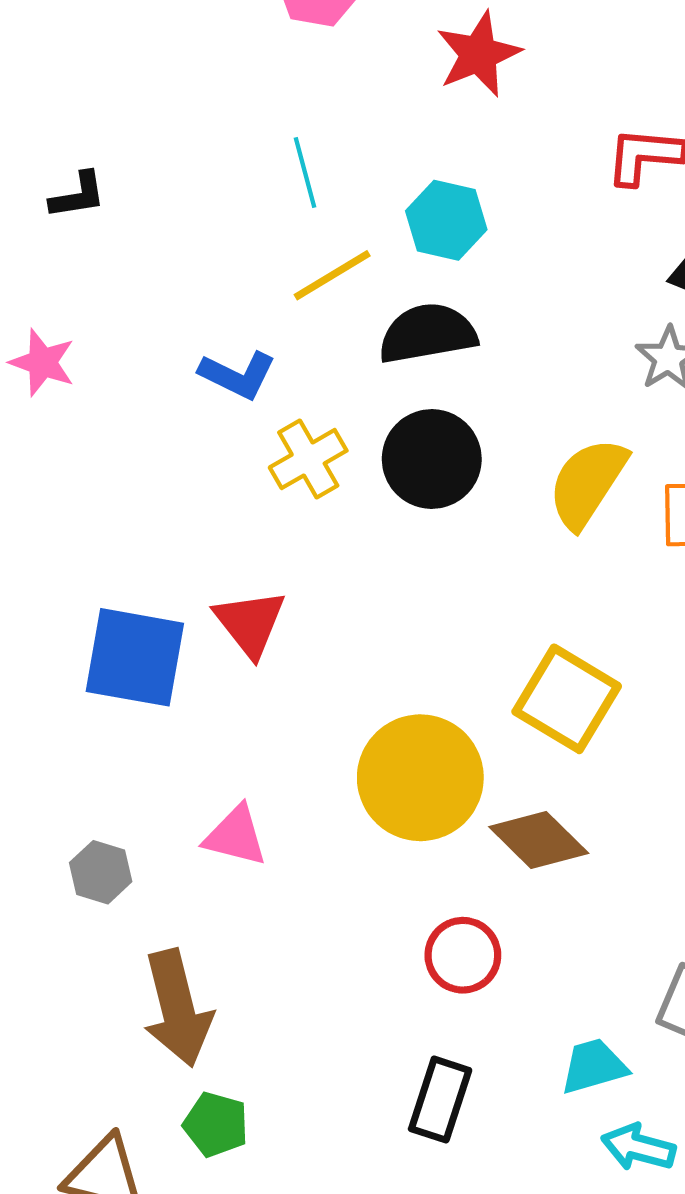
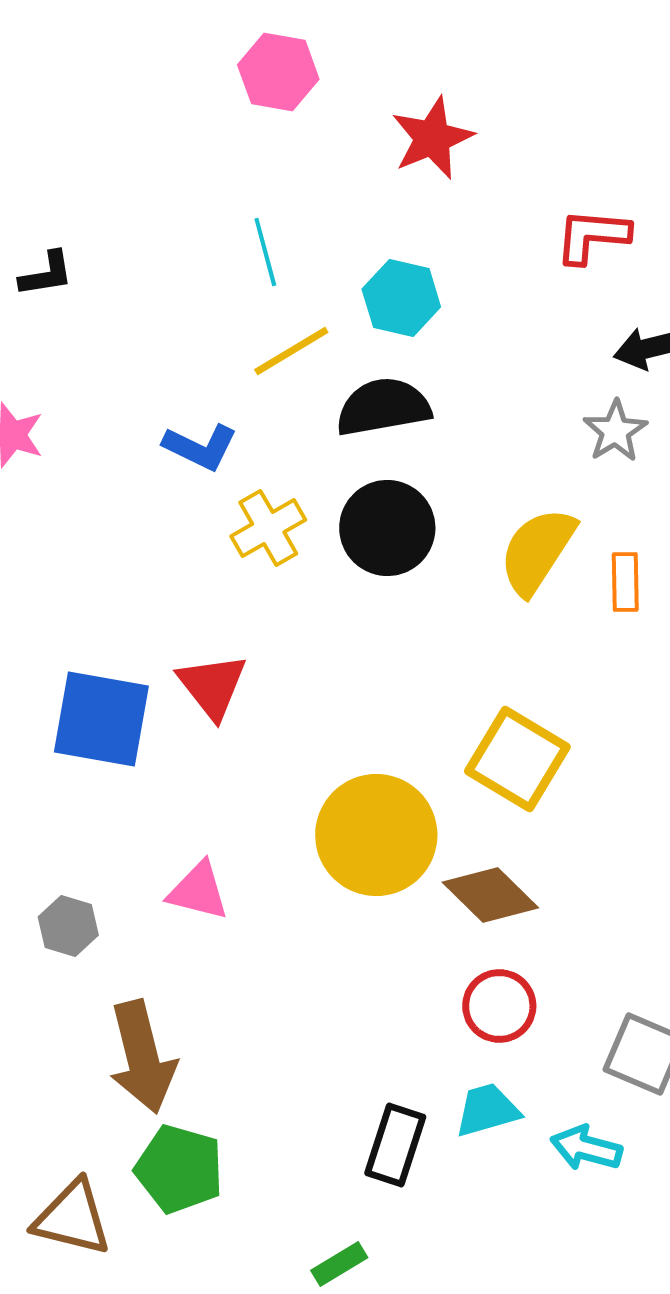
red circle: (463, 955) -> (499, 1006), moved
cyan trapezoid: (594, 1066) -> (487, 1110), moved
green pentagon: (216, 1124) -> (179, 1169), size x1.4
cyan arrow: (638, 1147) -> (586, 1148), moved

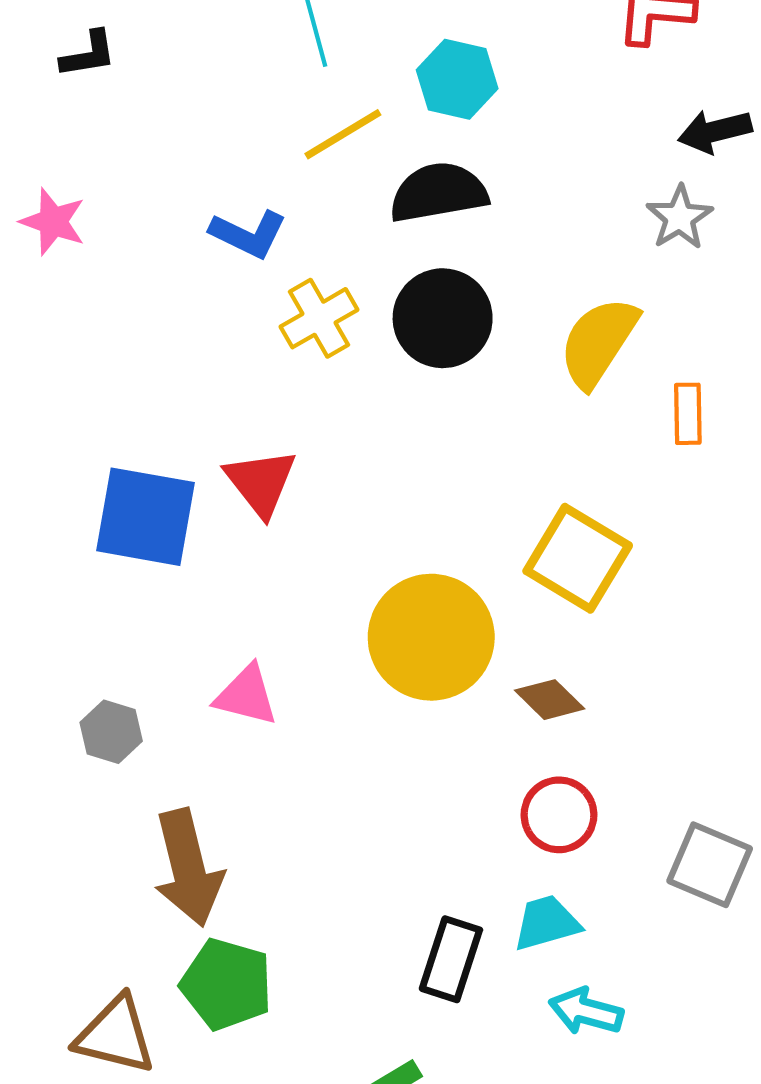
orange rectangle: (625, 582) -> (688, 414), moved
brown diamond: (490, 895) -> (550, 700), size x0.7
cyan arrow: (586, 1148) -> (586, 1011), moved

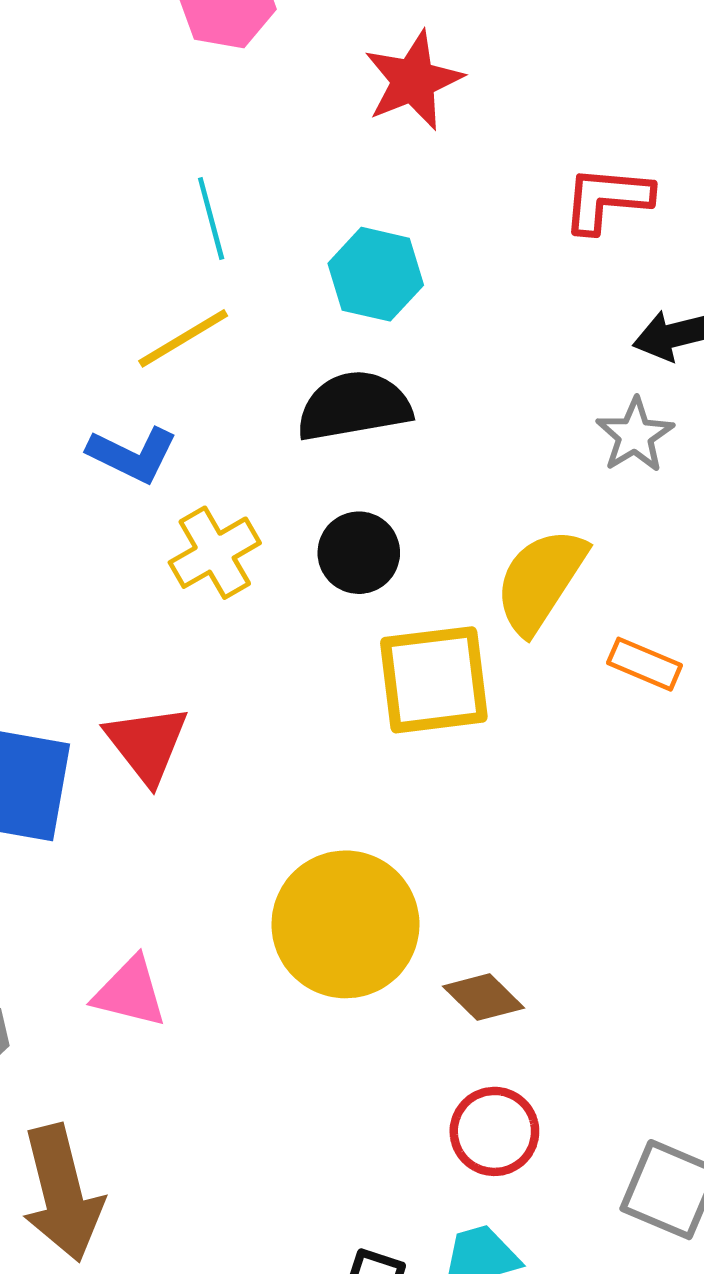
yellow line: (343, 134) -> (183, 338), moved
black circle: (443, 318) -> (359, 553), size x0.7
orange rectangle: (688, 414) -> (645, 664), turned -66
yellow square: (578, 558) -> (434, 680), moved, turned -38

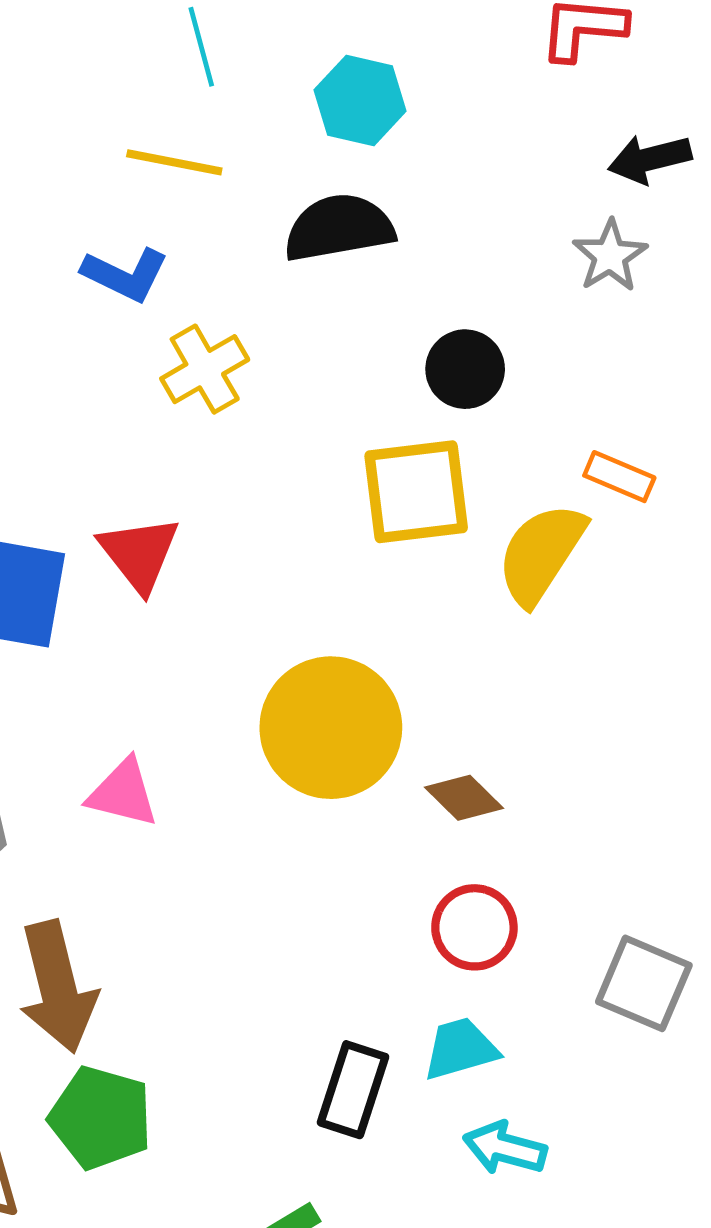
yellow line: (183, 338) -> (174, 162), turned 42
black circle: (359, 553) -> (465, 369), moved
yellow semicircle: (540, 581) -> (541, 554), moved

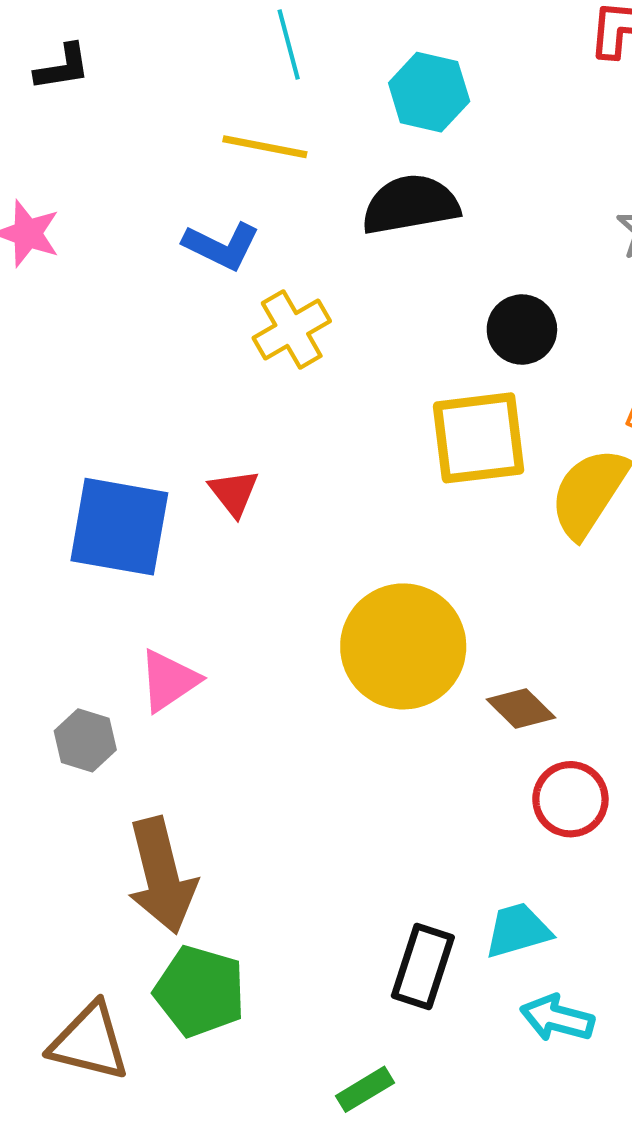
red triangle: (139, 554) -> (234, 493), size x0.7
pink triangle: (123, 793) -> (169, 681), moved, turned -48
red circle: (474, 927) -> (570, 799), moved

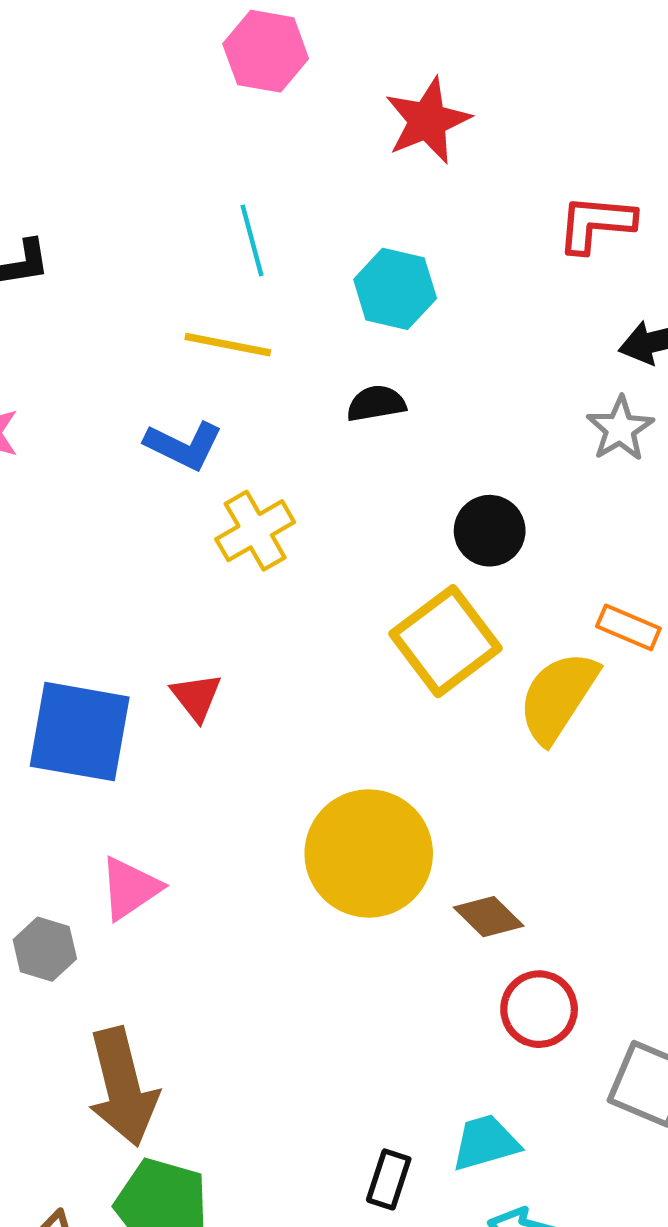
black semicircle: (410, 205) -> (376, 403), size x0.6
yellow square: (479, 438) -> (445, 641), turned -30
black rectangle: (423, 966) -> (389, 1179), size x0.7

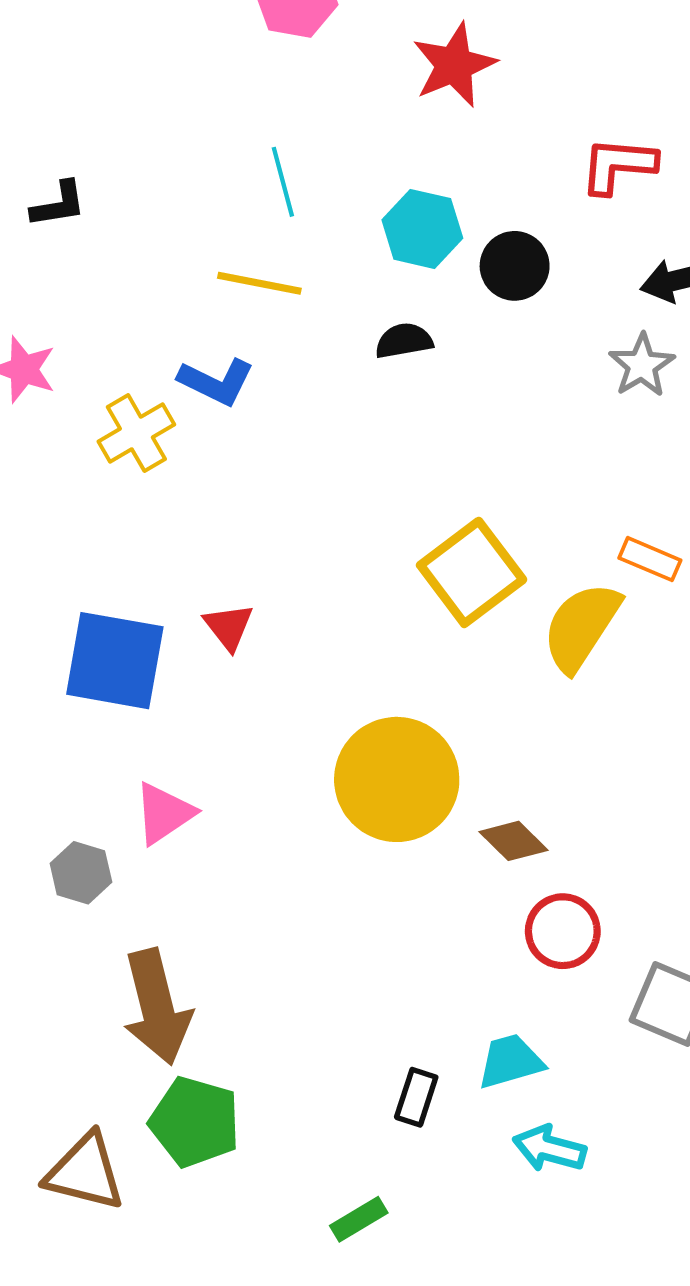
yellow cross: (255, 531) -> (136, 433), moved
black circle: (490, 531) -> (515, 266), moved

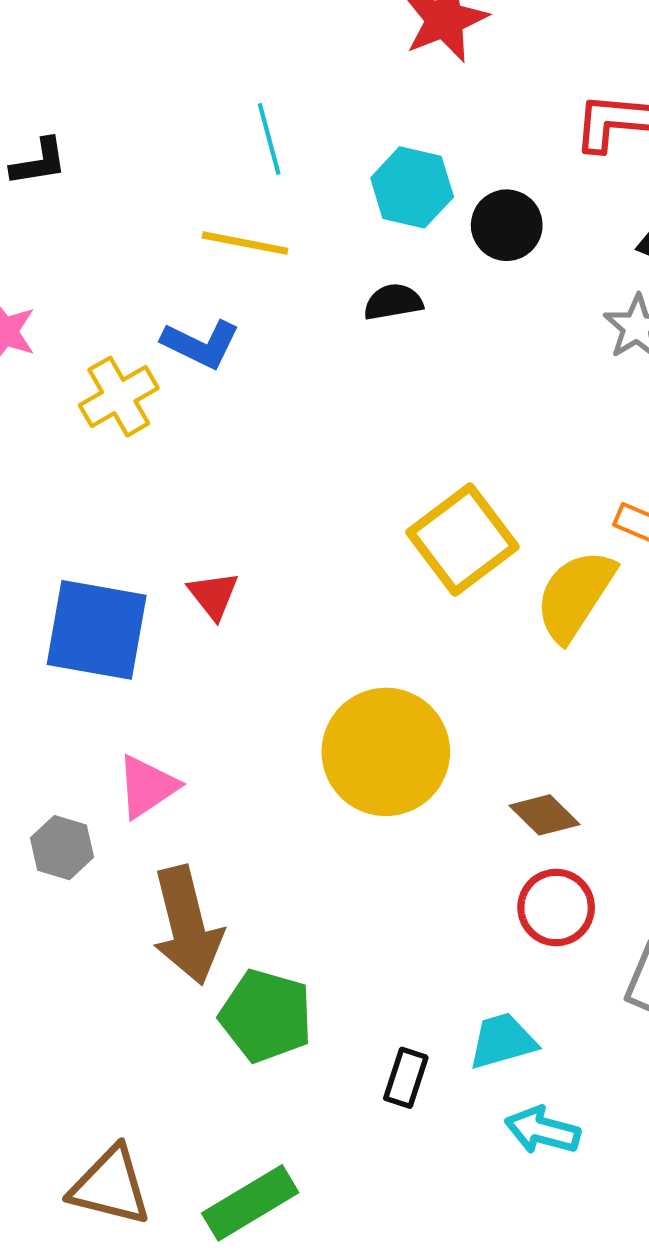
brown diamond: (514, 841) -> (545, 815), moved
brown arrow: (157, 1007) -> (187, 925), moved
green pentagon: (195, 1122) -> (266, 1016), moved
brown triangle: (85, 1172) -> (110, 1186), moved
green rectangle: (359, 1219) -> (250, 1203), moved, size x1.6

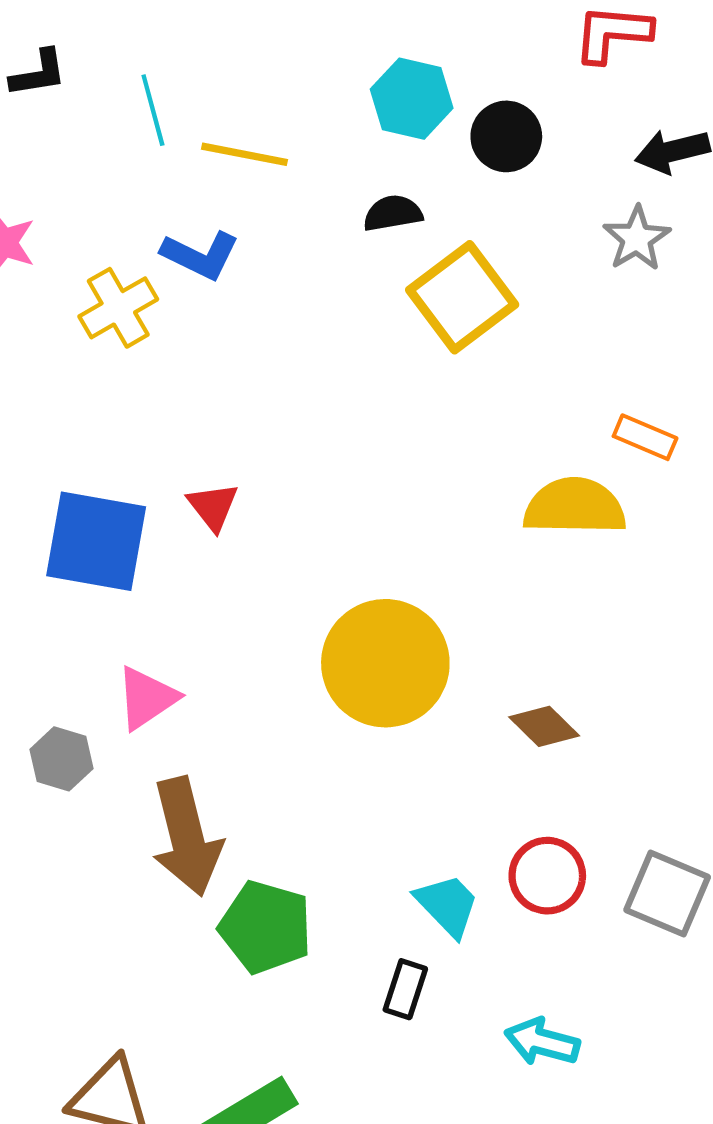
cyan line: (269, 139) -> (153, 110), moved
yellow square: (463, 540) -> (462, 297), moved
yellow semicircle: (575, 595) -> (575, 507), turned 58
red circle: (556, 907) -> (547, 876), moved
cyan trapezoid: (502, 1041) -> (447, 905), moved, turned 62

